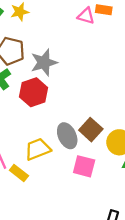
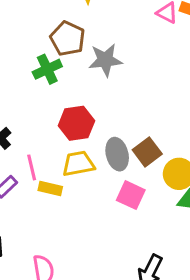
red hexagon: (34, 92) -> (76, 123), moved
yellow rectangle: (19, 173) -> (50, 188), turned -36

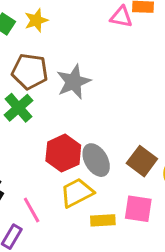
gray ellipse: (117, 154) -> (96, 160), moved
yellow rectangle: (50, 188) -> (103, 220), moved

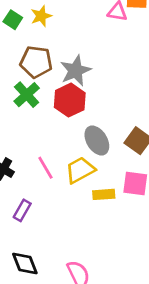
red hexagon: (63, 153) -> (70, 100), moved
pink line: (32, 210) -> (45, 168), moved

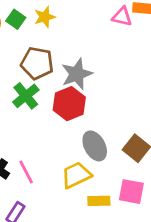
pink line: (45, 168) -> (26, 172), moved

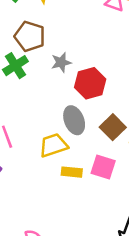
gray star: (77, 74) -> (61, 62), moved, size x0.7
red hexagon: (69, 104) -> (90, 83), moved

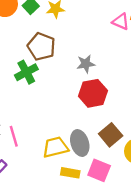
gray star: (61, 62) -> (86, 64), moved
gray ellipse: (74, 120) -> (80, 143), moved

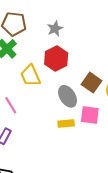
red hexagon: (93, 93) -> (56, 59), moved
yellow trapezoid: (55, 147) -> (30, 76), moved, turned -85

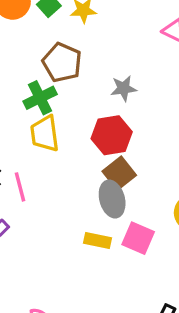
yellow trapezoid: (30, 76) -> (45, 134), moved
brown square: (92, 83) -> (119, 173), moved

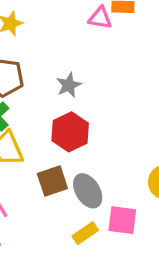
brown square: (119, 173) -> (52, 181), moved, turned 36
yellow rectangle: (98, 240) -> (85, 233), turned -30

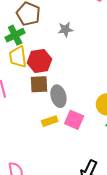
red hexagon: (70, 132) -> (39, 61), moved

